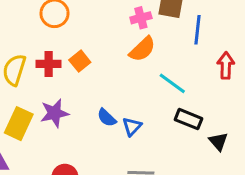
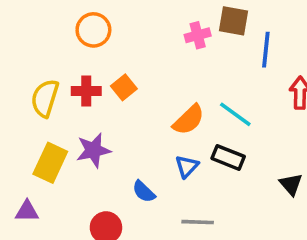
orange semicircle: (142, 49) -> (189, 120), moved
blue semicircle: (107, 118) -> (144, 192), moved
black rectangle: (189, 119) -> (228, 157), moved

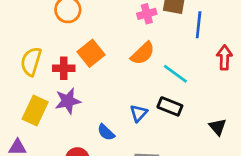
orange square: (124, 87) -> (91, 53), size x1.4
red cross: (86, 91) -> (64, 68), moved
orange semicircle: (189, 120) -> (143, 53), moved

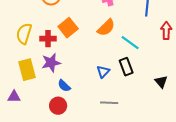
black rectangle: (170, 106) -> (126, 67), turned 48
yellow rectangle: (35, 111) -> (27, 70), turned -40
blue semicircle: (106, 132) -> (64, 86), moved

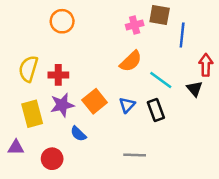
orange square: (68, 28) -> (95, 101), moved
blue triangle: (103, 72) -> (127, 105), moved
black triangle: (161, 82) -> (195, 89), moved
red circle: (58, 106) -> (52, 159), moved

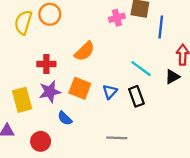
orange semicircle: (131, 61) -> (84, 51), moved
yellow semicircle: (28, 69) -> (23, 22), moved
black triangle: (195, 89) -> (172, 77), turned 42
orange square: (95, 101) -> (80, 88), turned -30

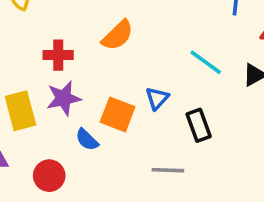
orange square: (80, 88) -> (118, 114), moved
black rectangle: (136, 96) -> (199, 125), moved

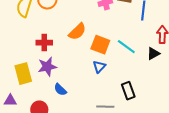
orange square: (118, 114) -> (100, 45), moved
black rectangle: (199, 125) -> (128, 91), moved

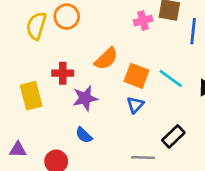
purple star: (47, 67) -> (85, 98), moved
yellow rectangle: (23, 74) -> (31, 96), moved
black rectangle: (128, 91) -> (173, 136), turned 66

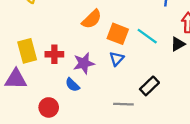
red cross: (63, 73) -> (54, 54), moved
purple star: (85, 98) -> (84, 63), moved
purple triangle: (18, 150) -> (16, 79), moved, size x1.5

